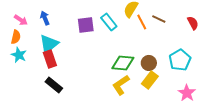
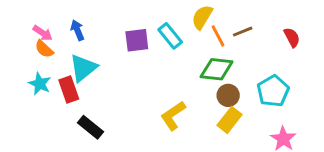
brown line: (159, 19) -> (243, 32), turned -48
orange semicircle: (16, 37) -> (44, 49), moved, turned 120
red rectangle: (50, 59) -> (69, 90), moved
green diamond: (123, 63) -> (217, 69), moved
yellow L-shape: (121, 85) -> (173, 116), moved

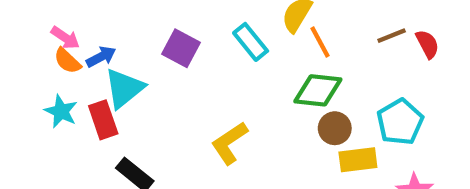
blue arrow: (77, 30) -> (101, 57), moved, turned 84
brown line: (243, 32) -> (392, 36), moved
purple square: (137, 40) -> (181, 48), moved, turned 35
yellow L-shape: (173, 116) -> (229, 143), moved
yellow rectangle: (230, 120) -> (358, 160), moved, turned 45

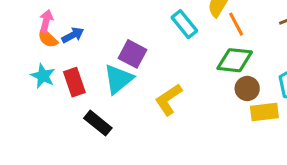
pink arrow: (65, 38) -> (46, 21), turned -110
purple square: (181, 48) -> (133, 54), moved
cyan triangle: (124, 88) -> (118, 79), moved

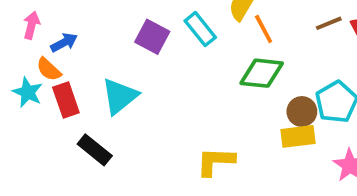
orange semicircle: (48, 38) -> (49, 69), moved
purple square: (133, 54) -> (152, 37), moved
brown circle: (247, 88) -> (302, 112), moved
yellow L-shape: (169, 99) -> (216, 161), moved, turned 36

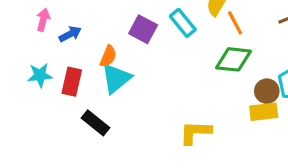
orange semicircle: (49, 69) -> (108, 56), moved, turned -110
cyan star: (28, 92) -> (40, 75), turned -30
red rectangle: (66, 100) -> (72, 82), turned 32

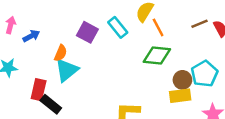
red rectangle: (72, 82) -> (39, 90), moved

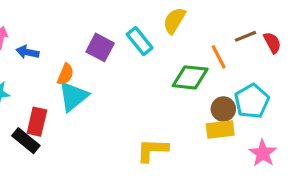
orange line: (158, 27) -> (219, 57), moved
blue arrow: (31, 36) -> (27, 52), turned -140
black rectangle: (51, 104) -> (26, 141), moved

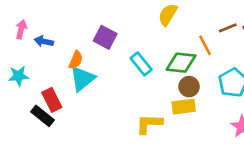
cyan rectangle: (140, 41) -> (141, 64), moved
brown circle: (223, 109) -> (189, 87), moved
red rectangle: (37, 122) -> (52, 100), turned -40
yellow rectangle: (220, 130) -> (184, 107), moved

